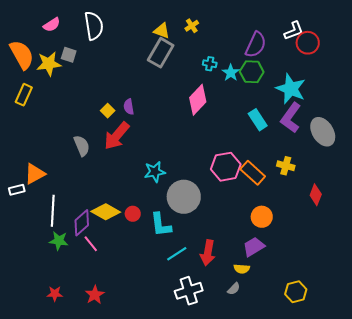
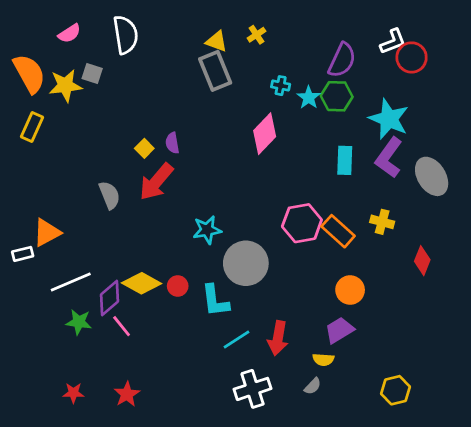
gray rectangle: (161, 53) -> (215, 71), turned -52
cyan rectangle: (258, 120) -> (345, 160), turned 35
white line: (53, 211) -> (71, 282), turned 64

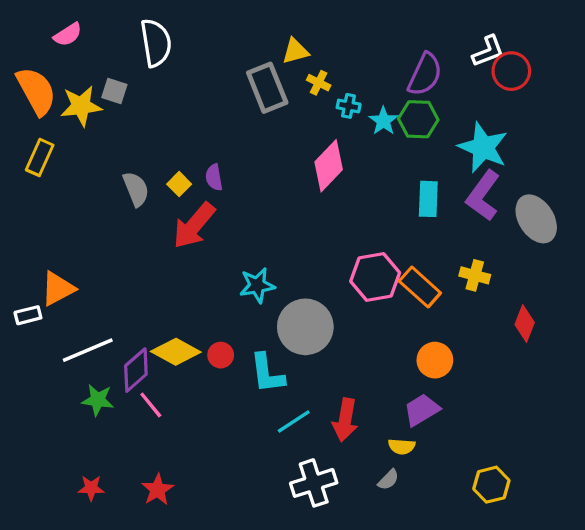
pink semicircle: (69, 33) -> (68, 35), moved
yellow cross: (257, 35) -> (319, 83), moved, turned -30
yellow triangle: (216, 41) -> (295, 51), moved, turned -35
gray semicircle: (110, 195) -> (136, 189), moved

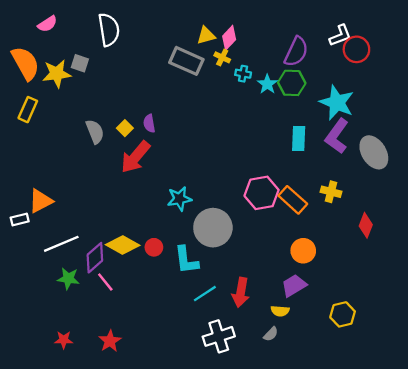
gray rectangle: (267, 88) -> (186, 61), turned -44
pink diamond: (329, 166) -> (229, 38), moved, size x0.7
yellow hexagon: (491, 485) -> (343, 314), moved

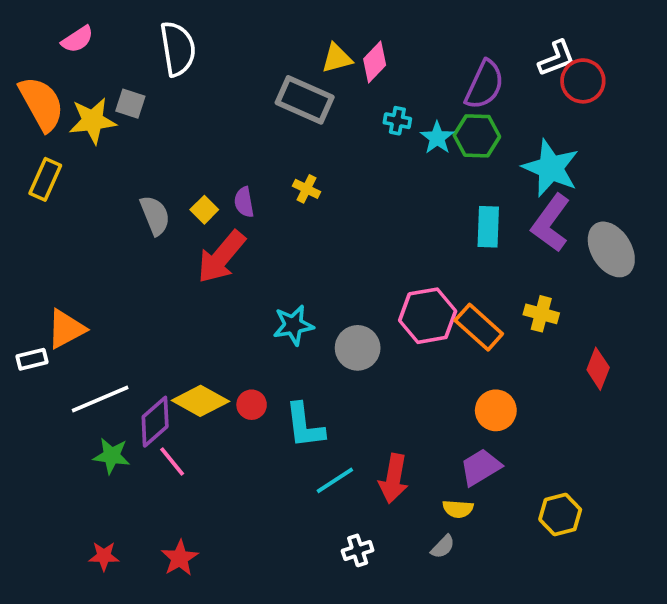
yellow cross: (222, 57) -> (306, 189), moved
gray circle: (213, 228) -> (358, 348), moved, size x0.7
white cross: (219, 336) -> (358, 550), size x0.6

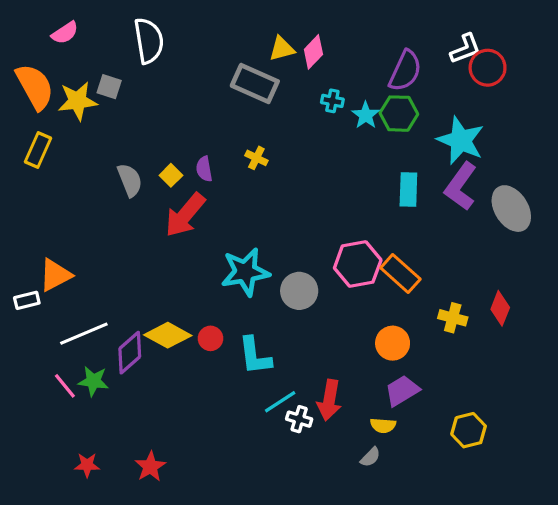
yellow cross: (541, 314) -> (453, 318), moved
cyan star: (293, 325) -> (245, 272), size x1.4
orange circle: (496, 410) -> (393, 343), moved
pink line: (172, 461) -> (65, 386), moved
white cross: (358, 550) -> (299, 419), moved, turned 35

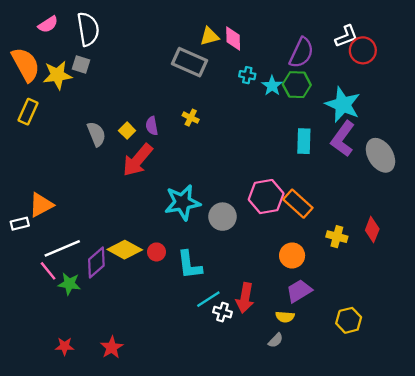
white semicircle: (149, 41) -> (88, 29), moved
pink diamond: (313, 52) -> (233, 39), turned -45
pink line: (65, 386) -> (48, 271), moved

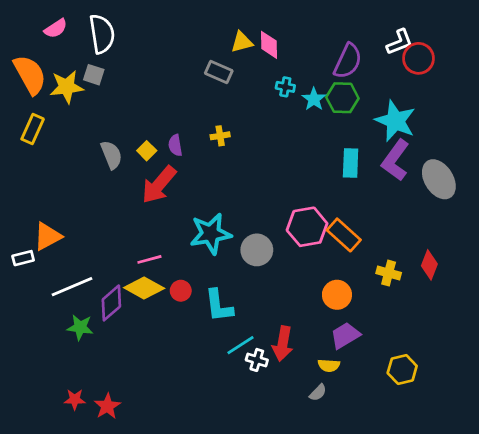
gray rectangle: (189, 62) -> (219, 72), size x0.7
yellow cross: (191, 118) -> (220, 136), turned -35
pink line: (48, 271) -> (149, 259), moved, turned -66
red star: (112, 347) -> (107, 406), moved

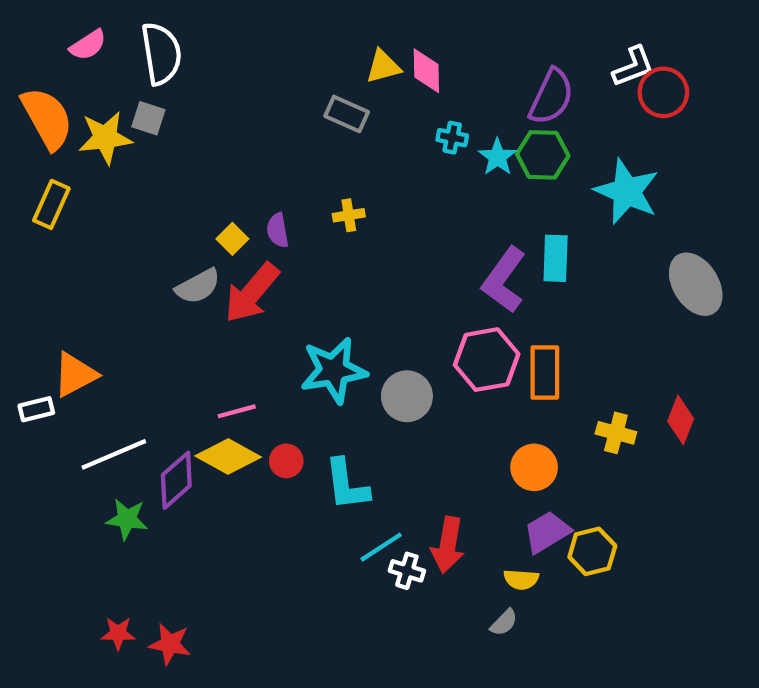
gray semicircle: (111, 155) -> (198, 286), moved, turned 84
purple L-shape: (395, 160) -> (504, 280), moved
orange rectangle: (344, 235) -> (545, 373), turned 48
yellow hexagon: (402, 370) -> (592, 551), moved
red star: (107, 406) -> (170, 644), turned -30

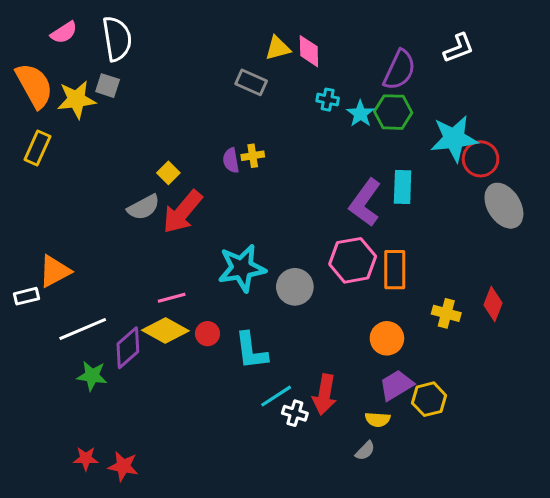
red circle: (663, 92) -> (481, 159), moved
cyan star: (627, 192) -> (454, 139), turned -30
purple semicircle: (278, 230) -> (231, 160), moved

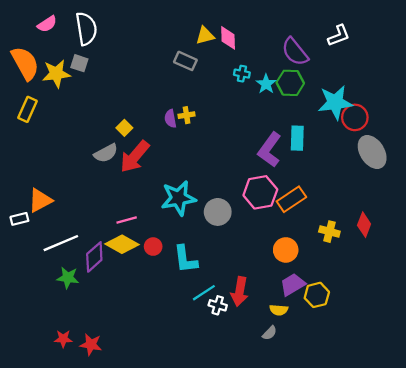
purple semicircle: (399, 70) -> (295, 52), turned 116
orange rectangle: (395, 270) -> (291, 199), turned 56

